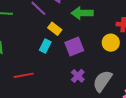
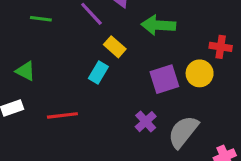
purple square: (74, 46) -> (164, 79), moved

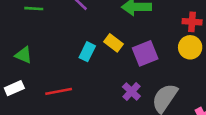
yellow rectangle: (115, 47) -> (114, 43), moved
yellow circle: (200, 73) -> (190, 47), moved

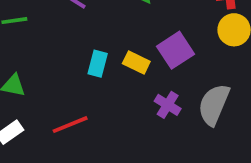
yellow rectangle: (114, 43) -> (136, 63), moved

